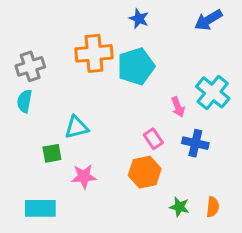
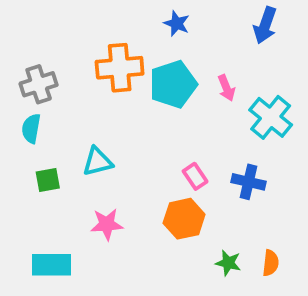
blue arrow: (208, 20) -> (265, 25), turned -40
pink arrow: (178, 107) -> (226, 88), moved
green square: (52, 153) -> (48, 180), moved

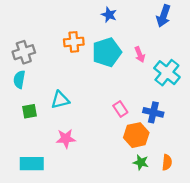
orange cross: (120, 68) -> (74, 42), size x0.7
orange hexagon: (184, 219) -> (136, 135), moved

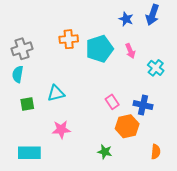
blue star: (109, 15) -> (126, 19), moved
cyan cross: (167, 73) -> (156, 68), size x0.7
green star: (141, 162) -> (105, 152), moved

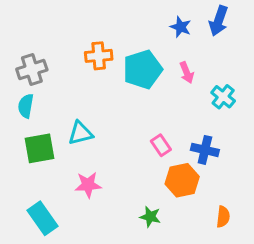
green square: (27, 104) -> (39, 148), size x1.5
cyan rectangle: (29, 153) -> (42, 218), turned 55

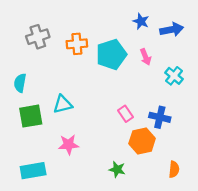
blue arrow: (219, 21) -> (172, 30), moved, turned -120
gray cross: (32, 69) -> (38, 37), moved
cyan rectangle: (42, 218) -> (33, 171), turned -65

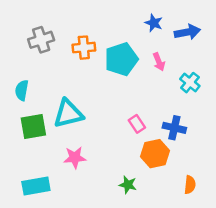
cyan triangle: (63, 104) -> (68, 114), size x1.4

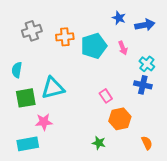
blue cross: (174, 128) -> (143, 85), moved
pink star: (75, 158) -> (44, 122), moved
orange semicircle: (190, 185) -> (147, 143), turned -32

